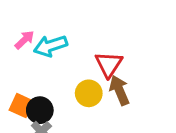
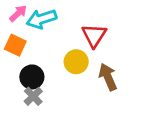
brown arrow: (119, 90) -> (108, 77), moved
orange square: (21, 106) -> (15, 45), moved

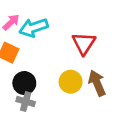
yellow circle: (76, 62) -> (71, 82), moved
gray cross: (33, 96) -> (26, 102), turned -30

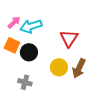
black circle: (24, 83) -> (29, 52), moved
brown arrow: (97, 83) -> (79, 68), turned -132

